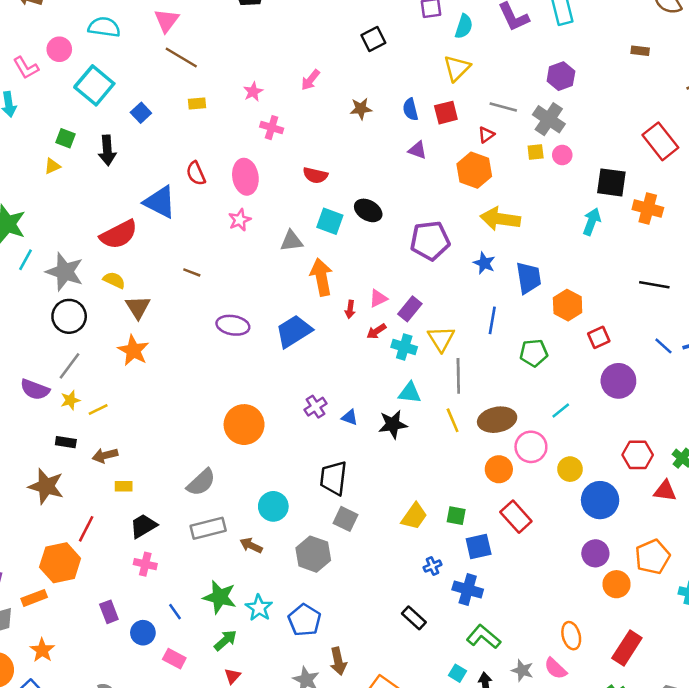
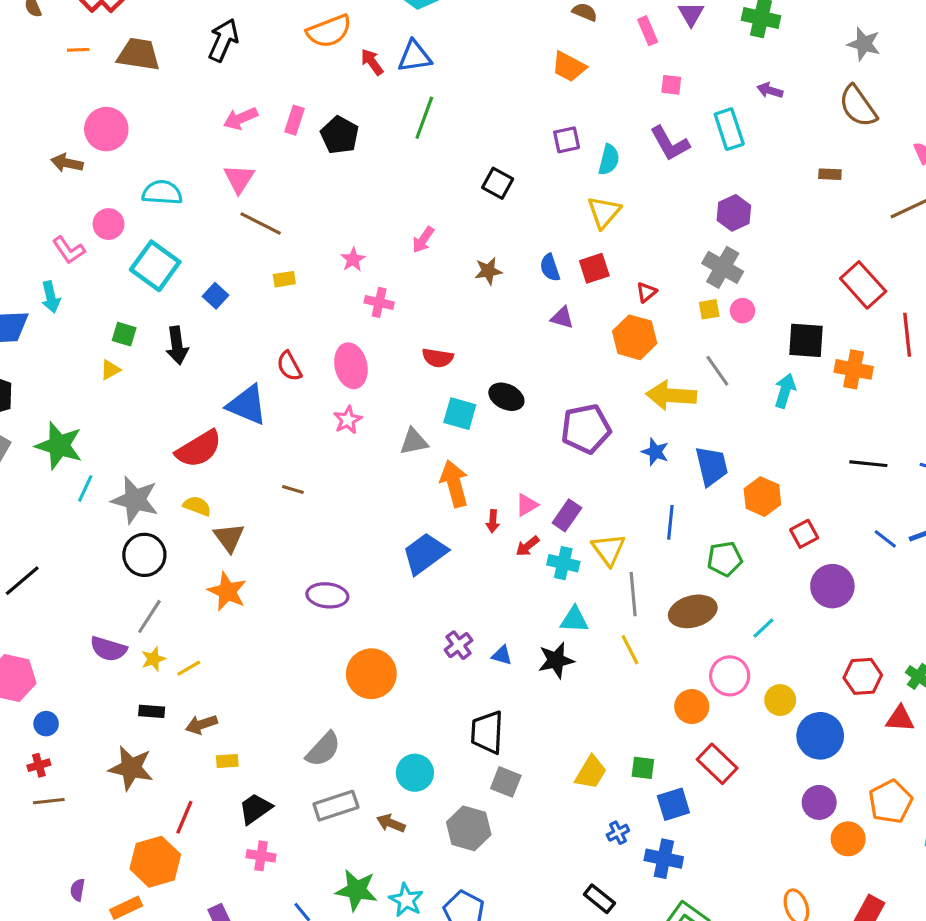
black square: (373, 39) -> (498, 183), turned -30
gray line: (503, 107) -> (717, 371), moved, turned 44
purple ellipse: (233, 325) -> (327, 595), moved
brown ellipse: (497, 420) -> (693, 611), moved

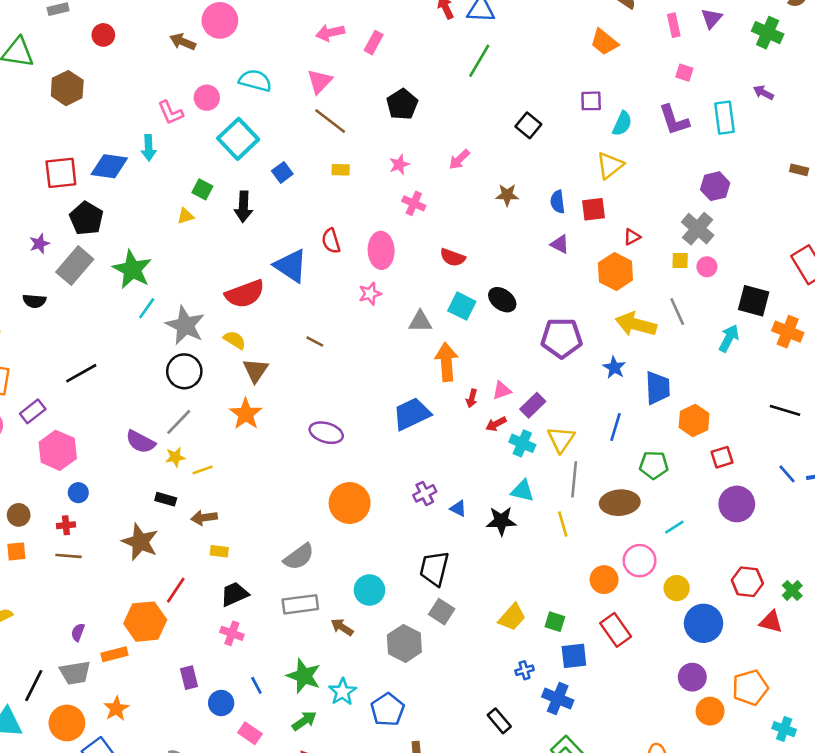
black pentagon: (340, 135) -> (402, 104), moved

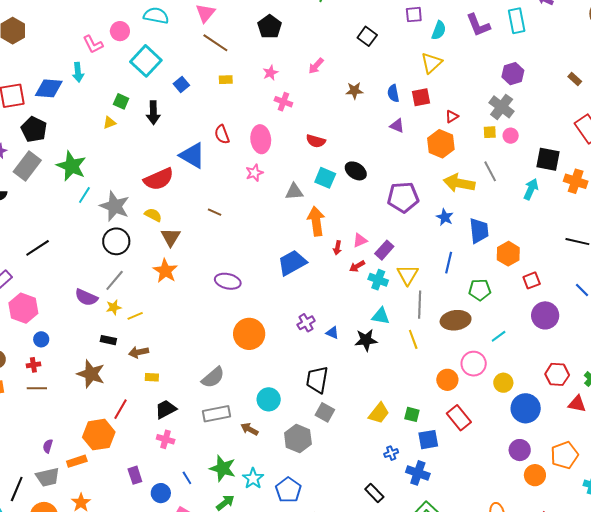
brown rectangle: (799, 170) -> (575, 79), moved, turned 32

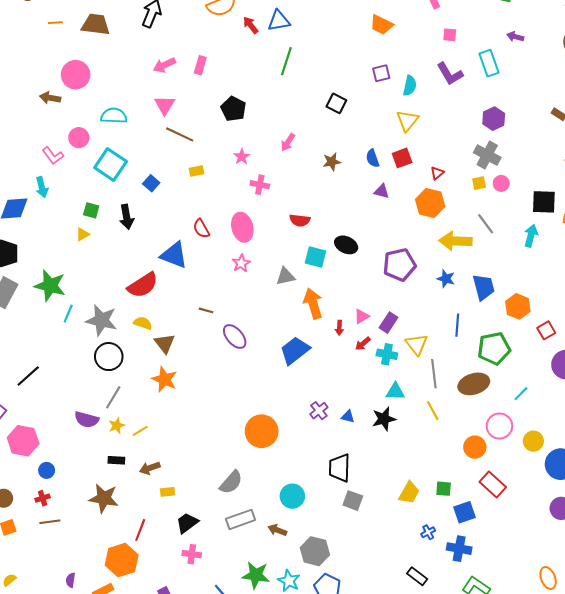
purple ellipse: (228, 281) -> (235, 336), moved, turned 45
green pentagon: (480, 290) -> (494, 348), size x1.4
gray hexagon: (298, 439) -> (315, 551), moved

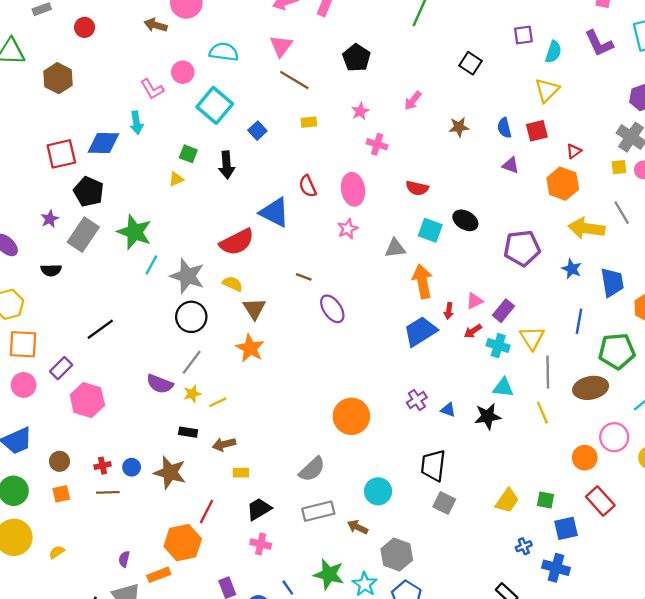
blue trapezoid: (295, 350) -> (420, 331), moved
blue circle: (47, 470) -> (132, 467), moved

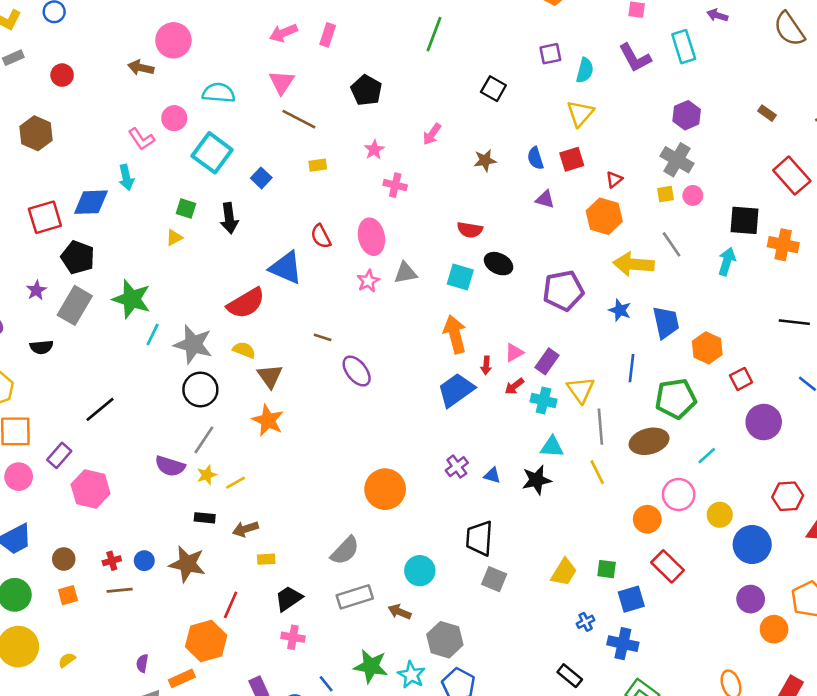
red semicircle: (417, 188) -> (470, 230), moved
gray triangle: (395, 248) -> (406, 273), moved

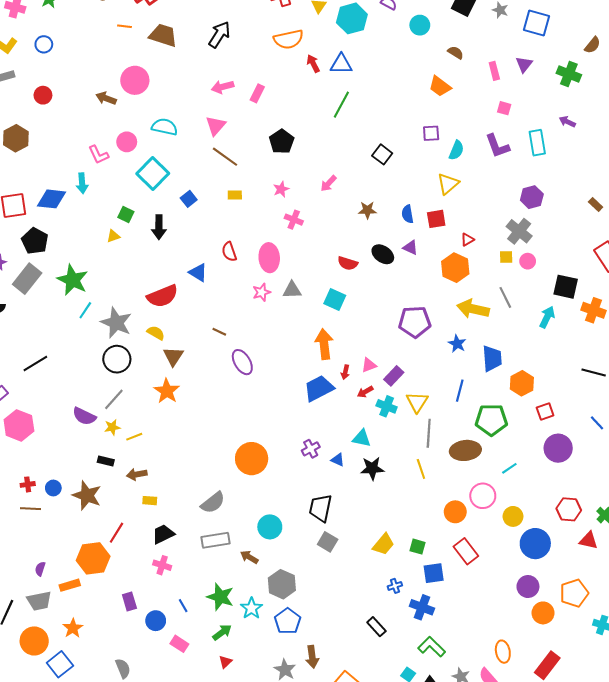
black ellipse: (499, 264) -> (383, 254), moved
blue triangle: (286, 268) -> (198, 273), size x0.7
cyan triangle: (552, 447) -> (362, 438), moved

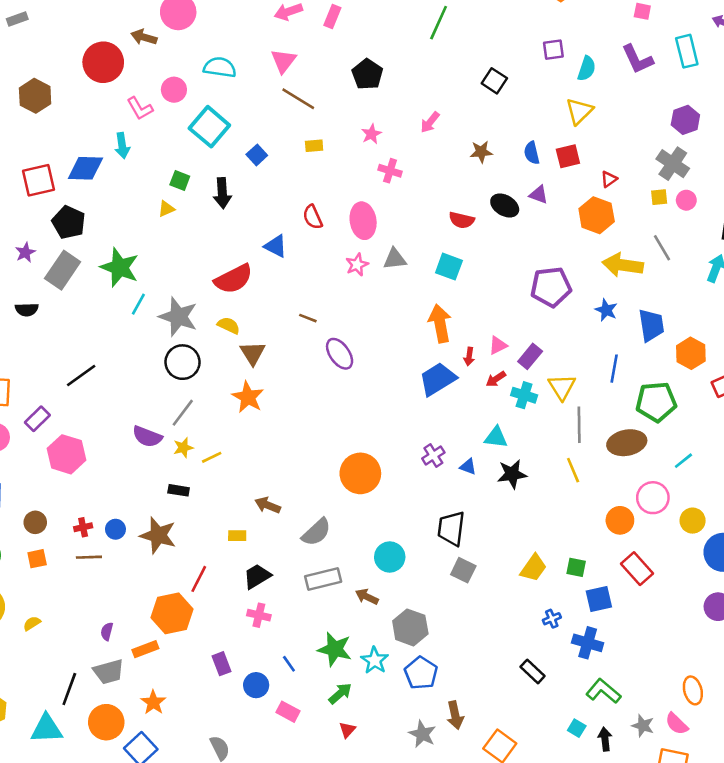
red circle: (43, 95) -> (103, 62), moved, size x1.8
brown arrow: (137, 474) -> (268, 505), moved, turned 36

